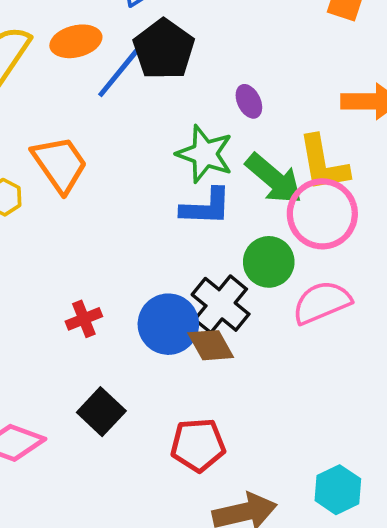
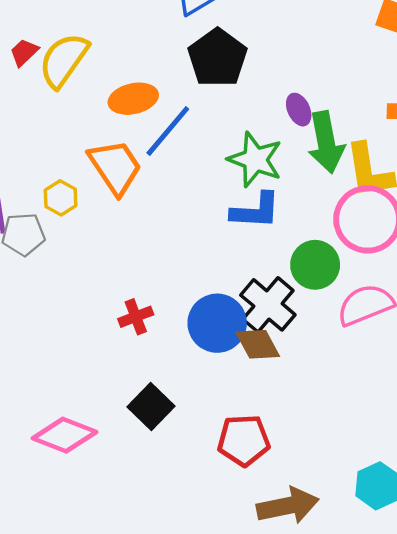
orange ellipse: (76, 41) -> (133, 99), moved
blue line: (120, 71) -> (168, 131), moved
green arrow: (274, 179) -> (326, 142), moved, turned 38

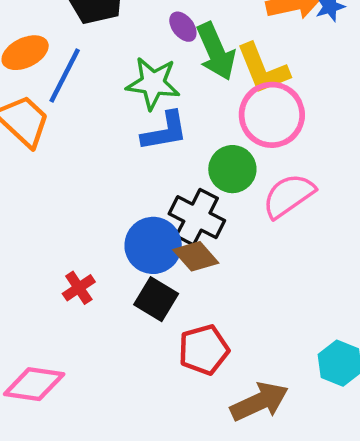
red cross: (136, 317) -> (79, 288), moved
black square: (151, 406) -> (156, 299), moved

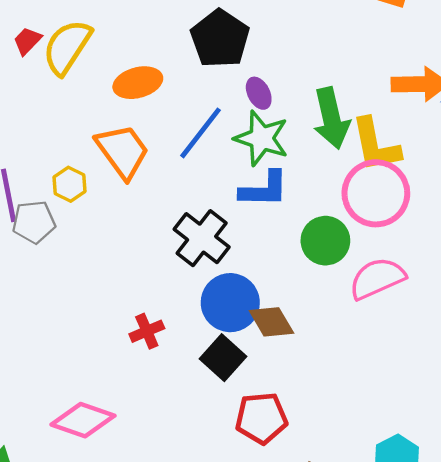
purple ellipse: (183, 27) -> (259, 93), moved
blue line: (65, 75) -> (200, 133), moved
black cross: (197, 217) -> (202, 238), moved

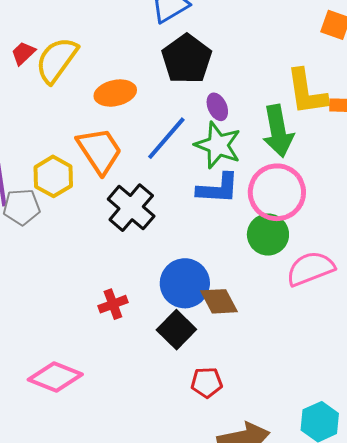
yellow L-shape: (376, 145) -> (307, 92), moved
yellow hexagon: (69, 184) -> (53, 176), size x1.4
pink circle: (376, 193) -> (277, 192), moved
black cross: (202, 238) -> (131, 208), moved
red pentagon: (261, 418) -> (207, 382), size x0.7

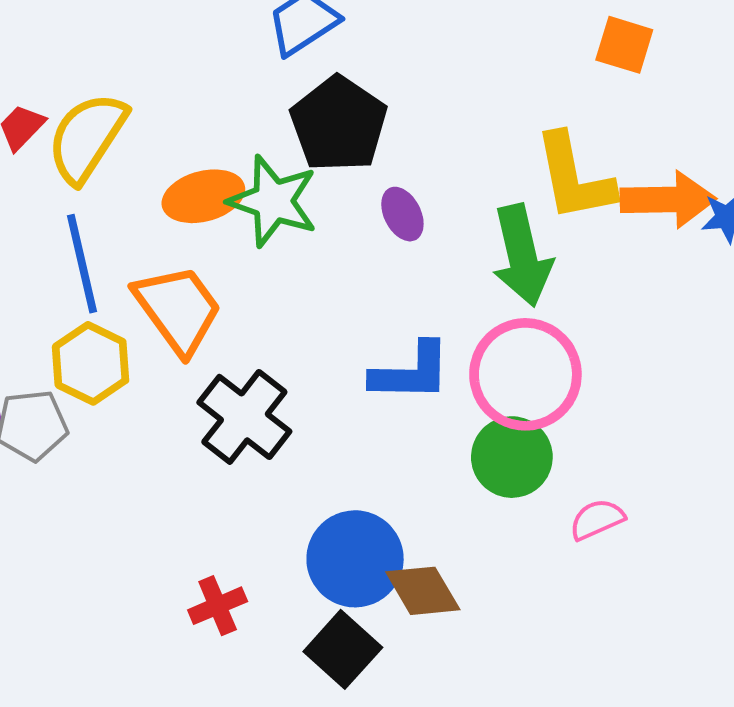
blue line: (166, 138) -> (82, 264), moved, turned -51
green star: (218, 145) -> (273, 201), moved
pink semicircle: (310, 269) -> (597, 519), size x0.6

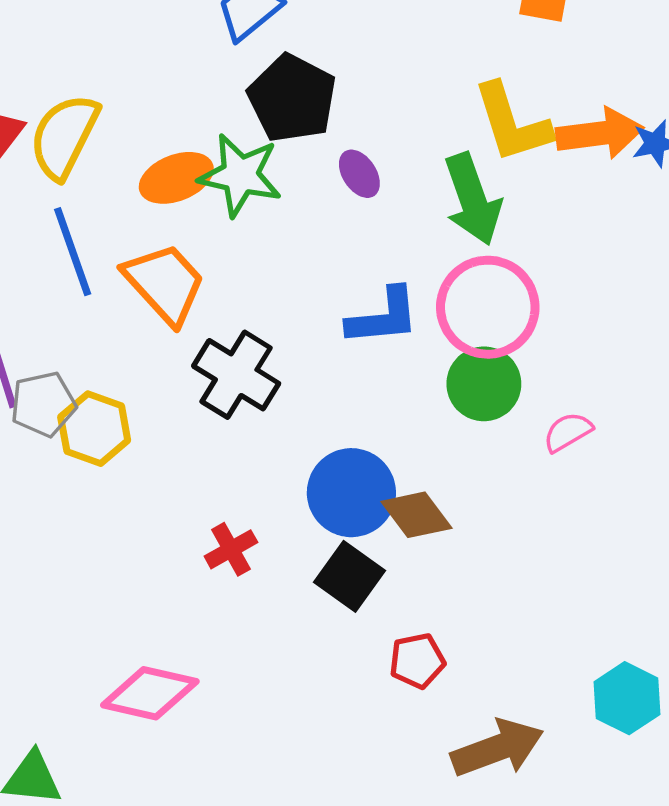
yellow hexagon: (91, 363) -> (94, 429), moved

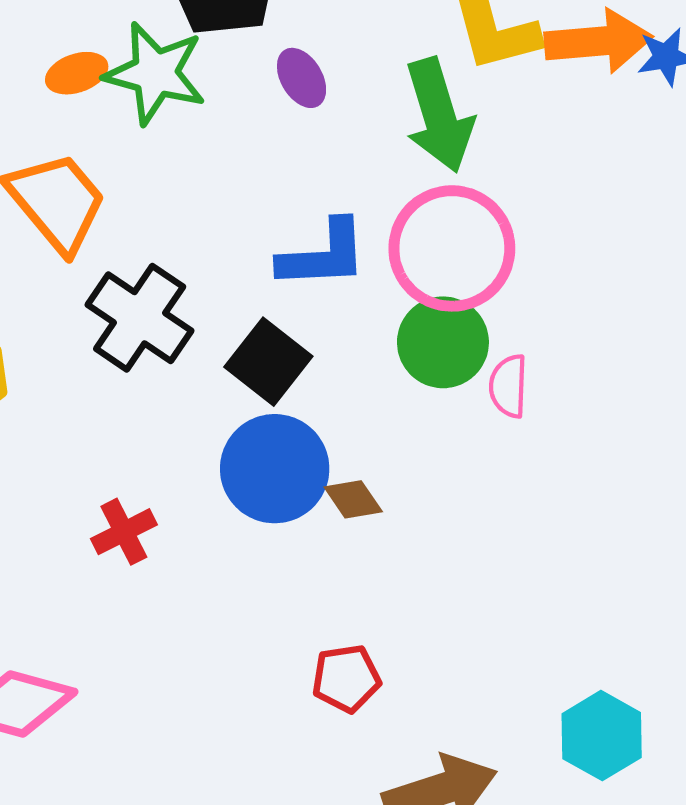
orange ellipse: (176, 178) -> (77, 73), size x0.7
pink semicircle: (568, 432) -> (508, 386), moved, turned -60
brown diamond: (416, 515) -> (353, 499), size x0.7
black square: (350, 576) -> (268, 362), moved

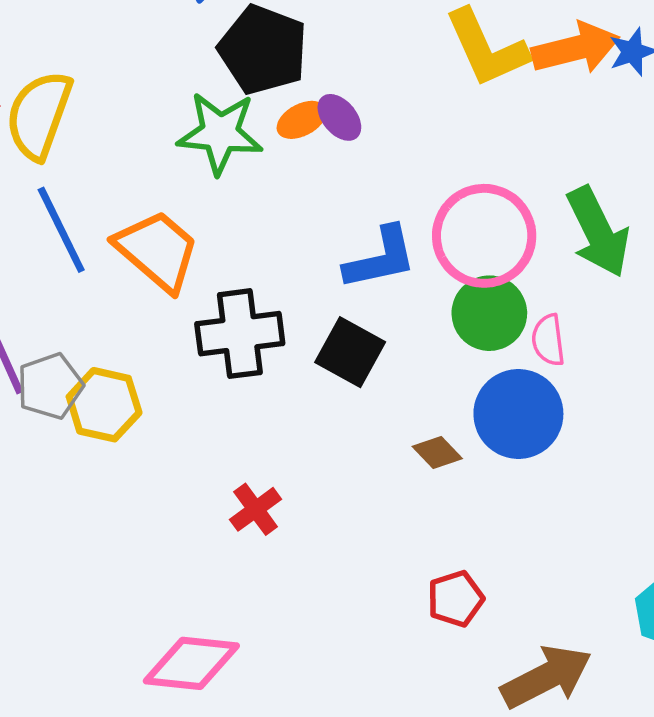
orange ellipse: (77, 73) -> (302, 120), moved
green arrow: (439, 115) -> (598, 232), moved
black cross: (140, 318) -> (240, 334), turned -32
blue circle: (275, 469) -> (518, 414), moved

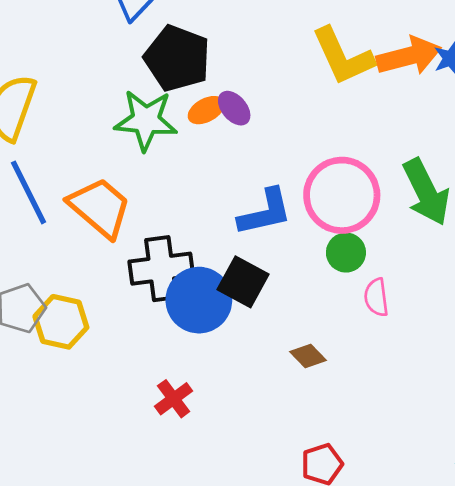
green circle: (489, 313) -> (346, 253), size x0.7
pink semicircle: (548, 340) -> (376, 297), moved
blue circle: (518, 414) -> (199, 300), moved

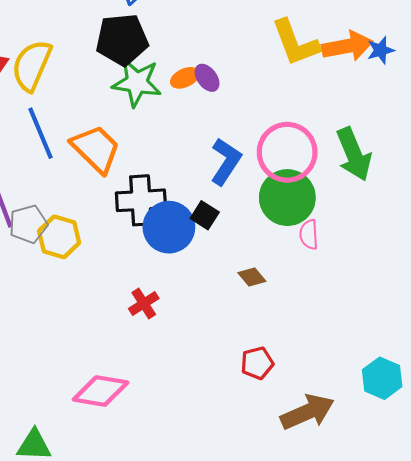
black pentagon: (177, 58) -> (122, 40), moved, turned -30
blue L-shape: (265, 212) -> (226, 161), turned -48
green circle: (346, 253) -> (287, 198), size x1.8
black square: (243, 282) -> (205, 215), size x0.7

